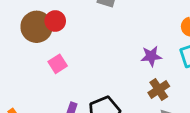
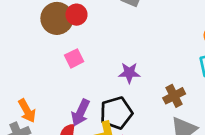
purple star: (151, 56) -> (129, 73), moved

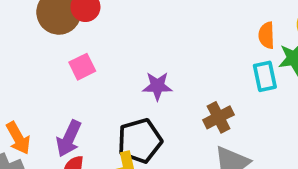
purple arrow: (80, 113) -> (69, 138), moved

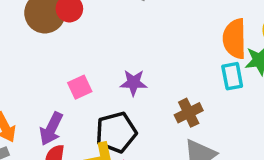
orange semicircle: (266, 35) -> (235, 39), size x1.6
pink square: (82, 67) -> (80, 87), moved

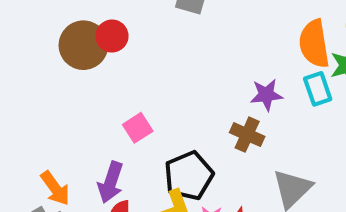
purple star: (134, 83) -> (266, 95), moved
brown cross: (189, 113) -> (247, 135), moved, turned -32

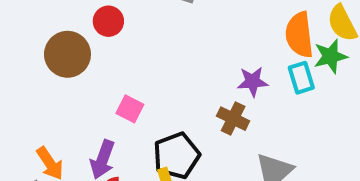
brown circle: (83, 45) -> (67, 54), moved
pink square: (138, 128) -> (130, 109), turned -32

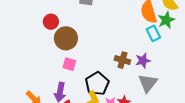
brown circle: (67, 54) -> (66, 38), moved
purple star: (253, 82) -> (143, 61), moved

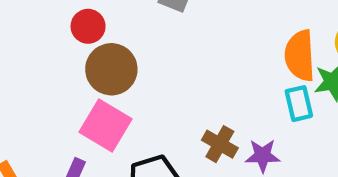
pink square: (69, 64) -> (105, 126), size x1.6

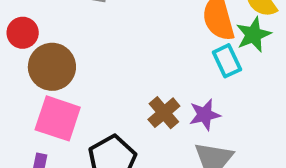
brown cross: (220, 144) -> (164, 113), turned 32

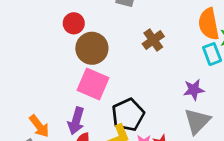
brown cross: (164, 113) -> (153, 40), moved

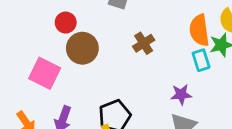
pink square: (93, 84) -> (45, 73), moved

